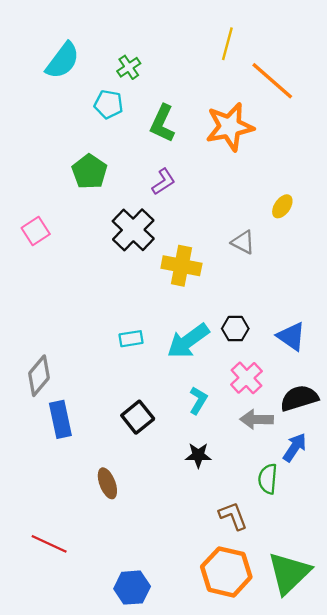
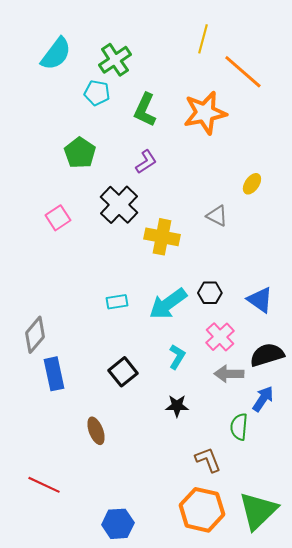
green cross: (129, 67) -> (115, 60), size x1.5
pink square: (36, 231) -> (58, 218), moved

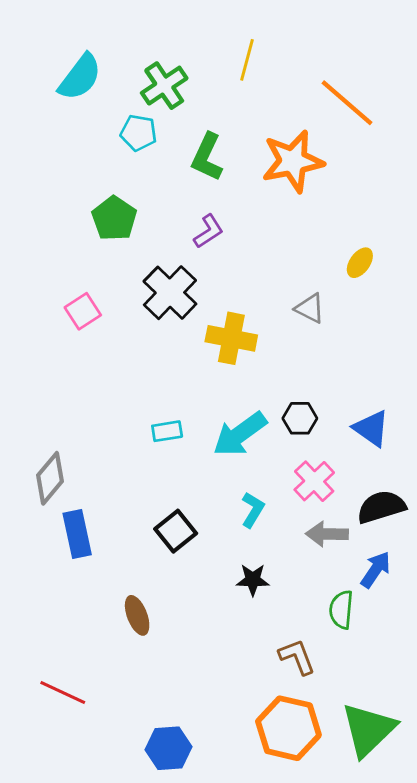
yellow line: (203, 39) -> (247, 60), moved

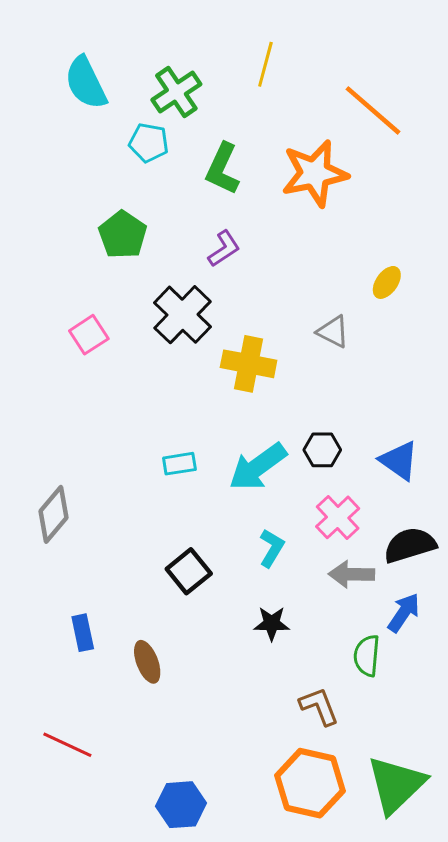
cyan semicircle: (80, 77) -> (86, 83), turned 117
blue rectangle: (77, 534) -> (83, 633), moved, size x0.7

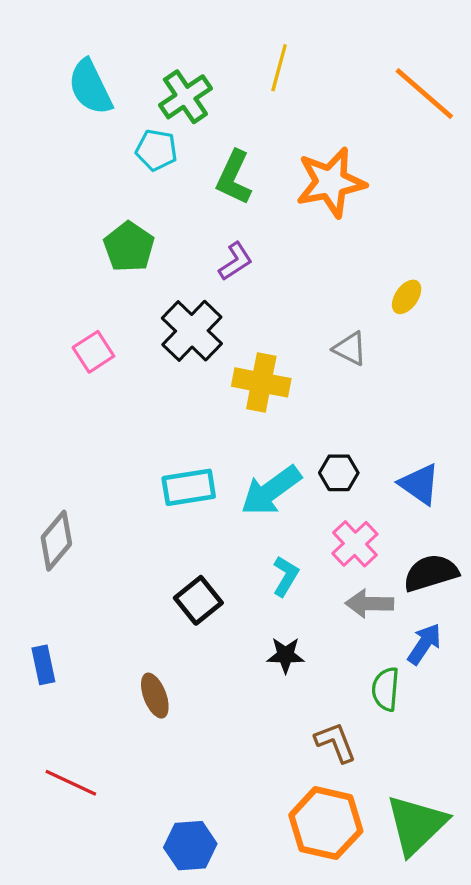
orange line: (373, 110) -> (424, 94), moved
cyan rectangle: (179, 464) -> (189, 487), size x1.5
blue rectangle: (83, 633) -> (43, 665), moved

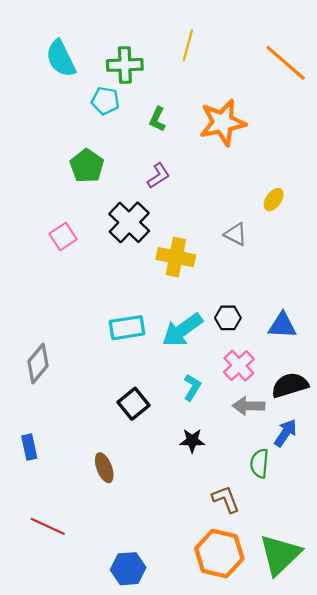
green cross: (185, 97) -> (125, 65), turned 32
green L-shape: (234, 177) -> (157, 119), size x0.7
blue triangle: (419, 484) -> (282, 325), turned -32

